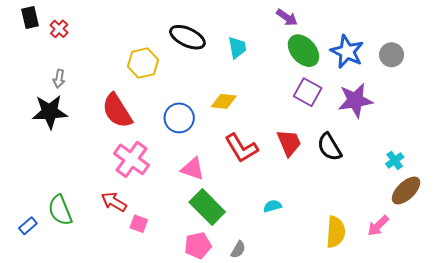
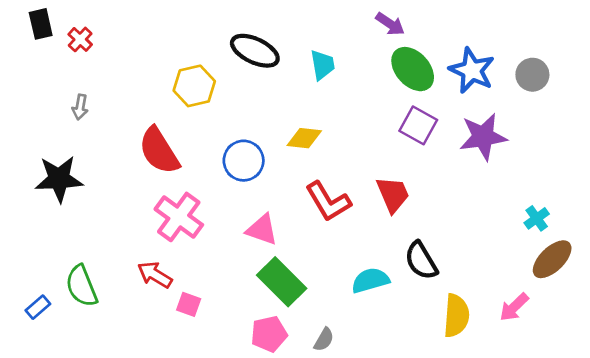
black star: (50, 112) -> (59, 179), moved
black semicircle: (329, 147) -> (421, 261), moved
cyan semicircle: (272, 206) -> (370, 280), size x1.5

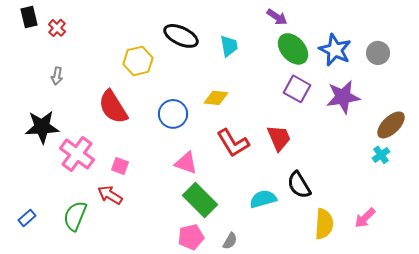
pink cross: (179, 217) -> (77, 154), moved
brown ellipse: (552, 259) -> (391, 125), moved
green semicircle: (82, 286) -> (75, 216), moved, turned 44
pink square: (189, 304) -> (120, 166), moved

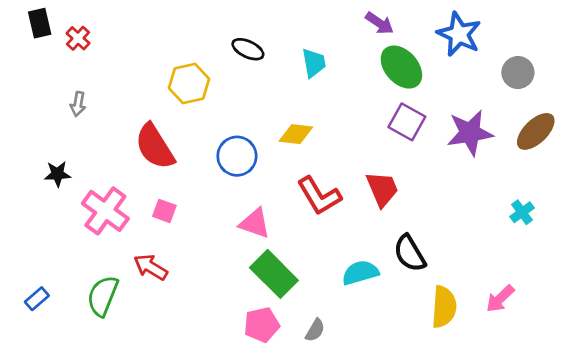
black ellipse: (181, 36) -> (248, 49), size x0.7
blue star: (335, 50) -> (459, 34), moved
brown ellipse: (391, 125) -> (536, 131), moved
black star: (42, 127) -> (57, 174), size x0.6
pink square: (120, 166) -> (164, 211), moved

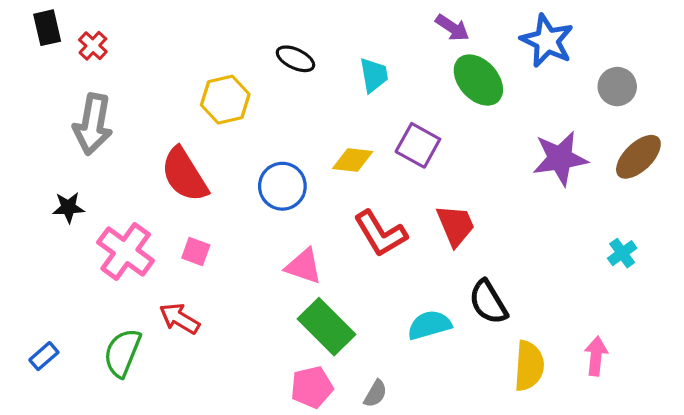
gray arrow: (78, 104) -> (93, 124), size x2.0
purple square: (407, 122) -> (418, 145), moved
pink arrow: (500, 299) -> (596, 356), turned 140

